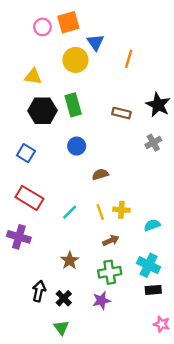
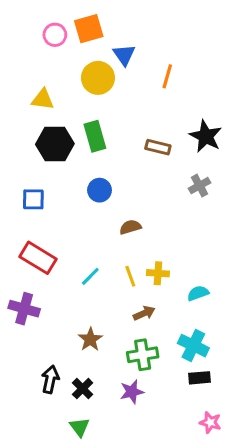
blue square: (26, 153) -> (33, 199), turned -30

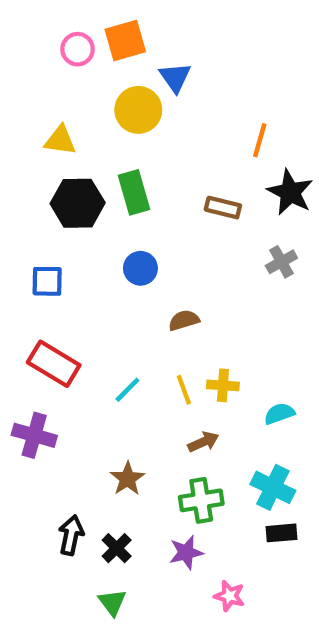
orange line: (167, 76) -> (260, 140), moved
pink star: (210, 422) -> (229, 596), moved

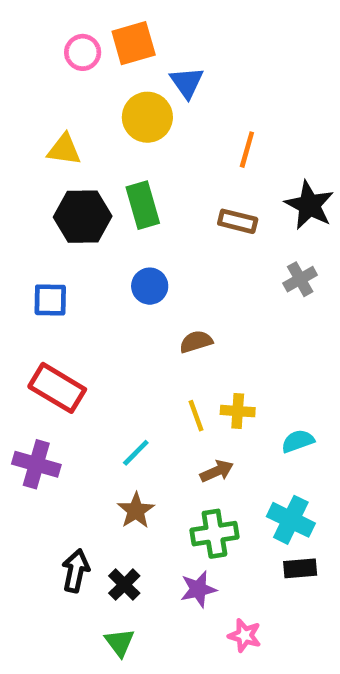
orange line: (260, 140) -> (247, 150), moved
cyan line: (127, 390) -> (136, 453), moved

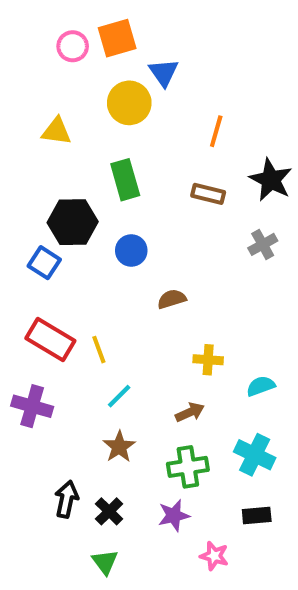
black hexagon: (83, 217) -> (73, 222), moved
blue square: (50, 300) -> (44, 263), turned 32
yellow line: (196, 416) -> (99, 350), moved
black rectangle: (300, 568) -> (257, 515), moved

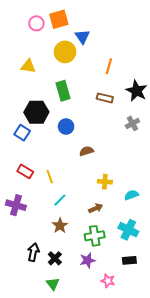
red rectangle: (50, 339) -> (25, 171), size x0.7

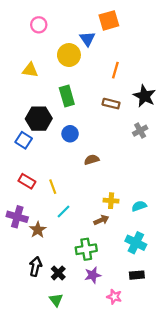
orange square: (59, 19) -> (109, 20), moved
yellow cross: (105, 182) -> (111, 201), moved
brown star: (60, 226) -> (38, 230), moved
green cross: (95, 236) -> (86, 249), moved

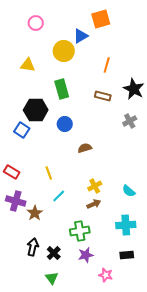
blue triangle: (87, 39) -> (81, 36), turned 35
red rectangle: (27, 181) -> (12, 172), moved
yellow cross: (111, 201) -> (95, 186), moved, turned -32
cyan semicircle: (139, 206) -> (129, 191), turned -120
cyan cross: (136, 243) -> (126, 225), turned -30

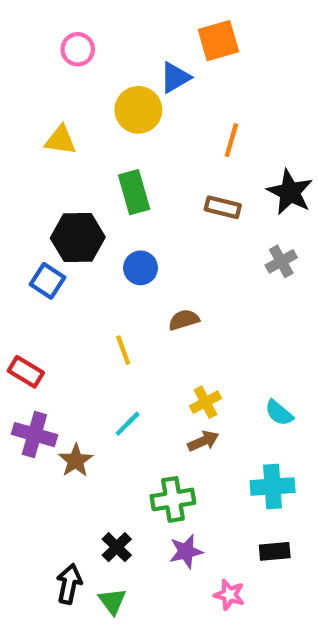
yellow line: (49, 173) -> (123, 350), moved
black arrow: (33, 247) -> (69, 584), moved

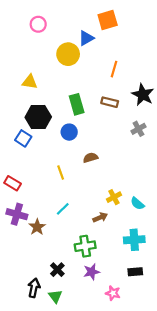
yellow triangle: (60, 140) -> (30, 82), moved
green rectangle: (134, 192) -> (77, 104), moved
yellow cross: (205, 402) -> (114, 197), moved

